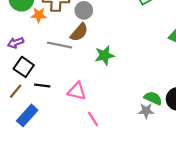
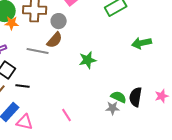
orange star: (39, 15) -> (12, 23), moved
green star: (105, 55) -> (88, 60), moved
pink triangle: (77, 91) -> (25, 122), moved

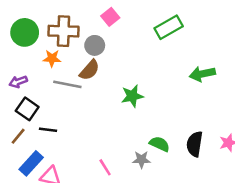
orange star: (12, 23) -> (52, 58), moved
green semicircle: (119, 97) -> (160, 144), moved
gray star: (113, 108) -> (141, 160), moved

